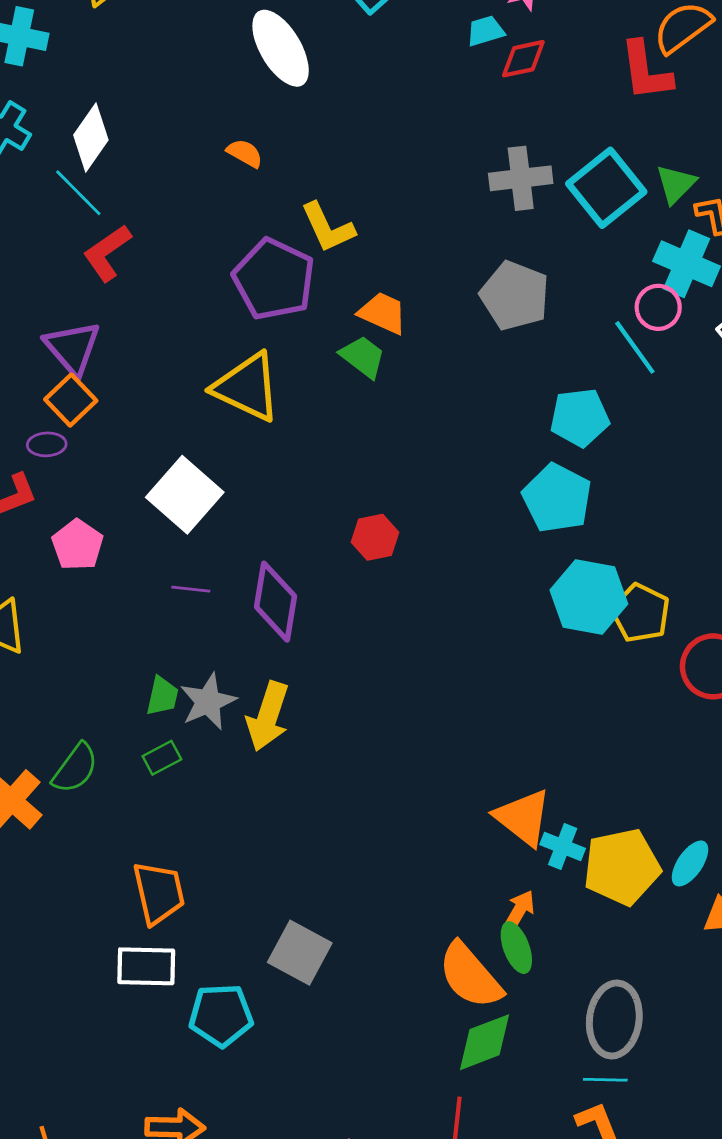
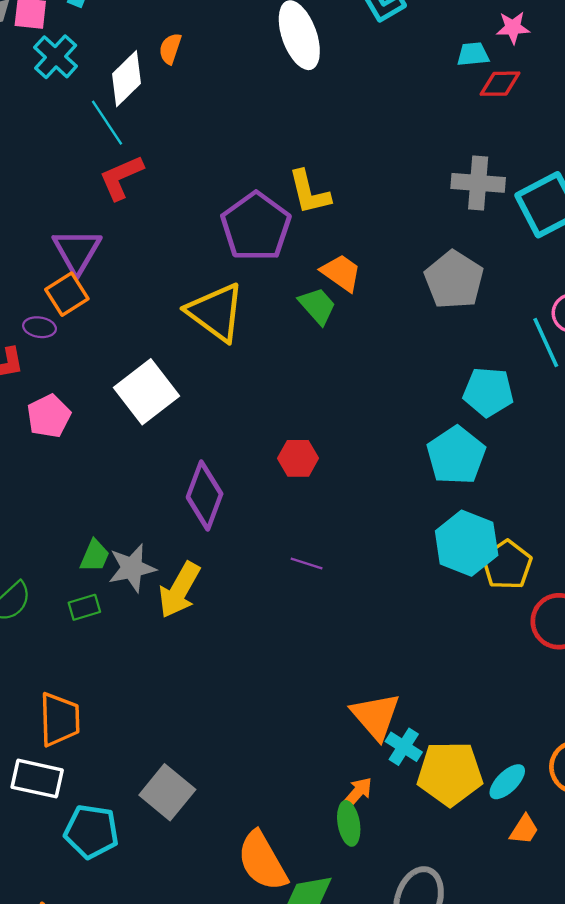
orange semicircle: (245, 153) -> (170, 49), moved, turned -112
purple line: (191, 589) -> (307, 564), moved
orange semicircle: (470, 976) -> (262, 861), moved

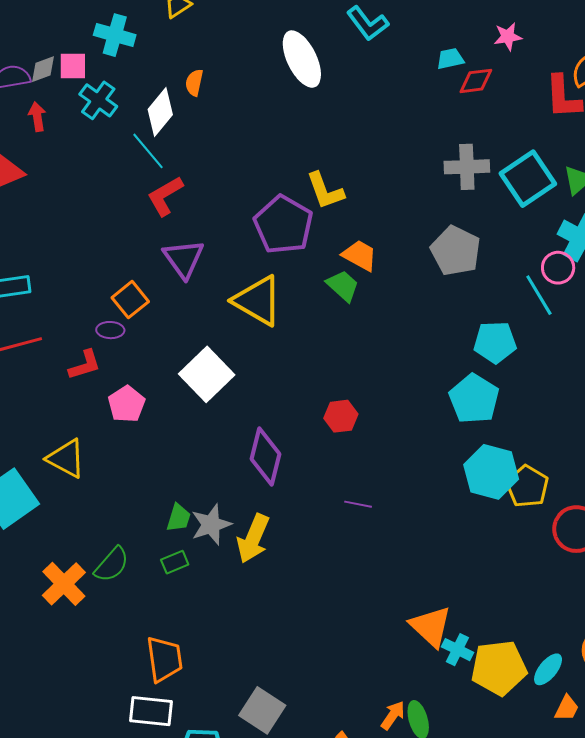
pink star: (513, 28) -> (508, 37), moved
purple triangle: (77, 251) -> (184, 259), moved
orange arrow: (357, 793) -> (393, 715), moved

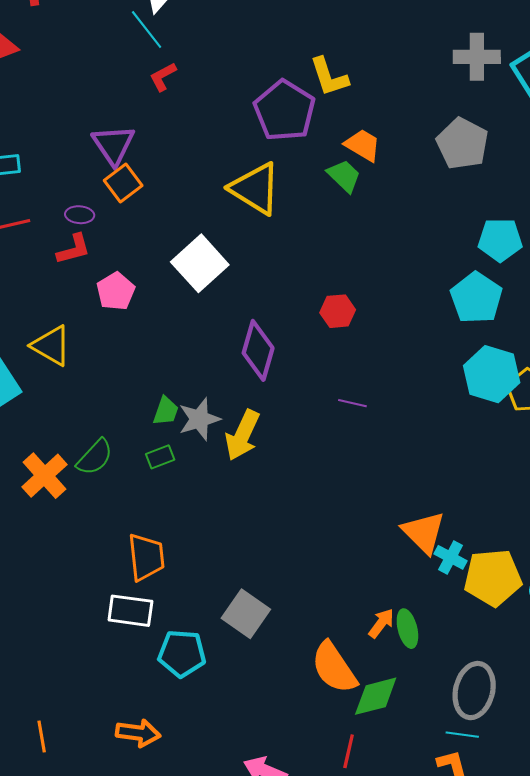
red L-shape: (165, 196) -> (163, 77), size x0.7
purple triangle: (184, 259) -> (113, 145), moved
purple ellipse: (110, 330) -> (80, 215), moved

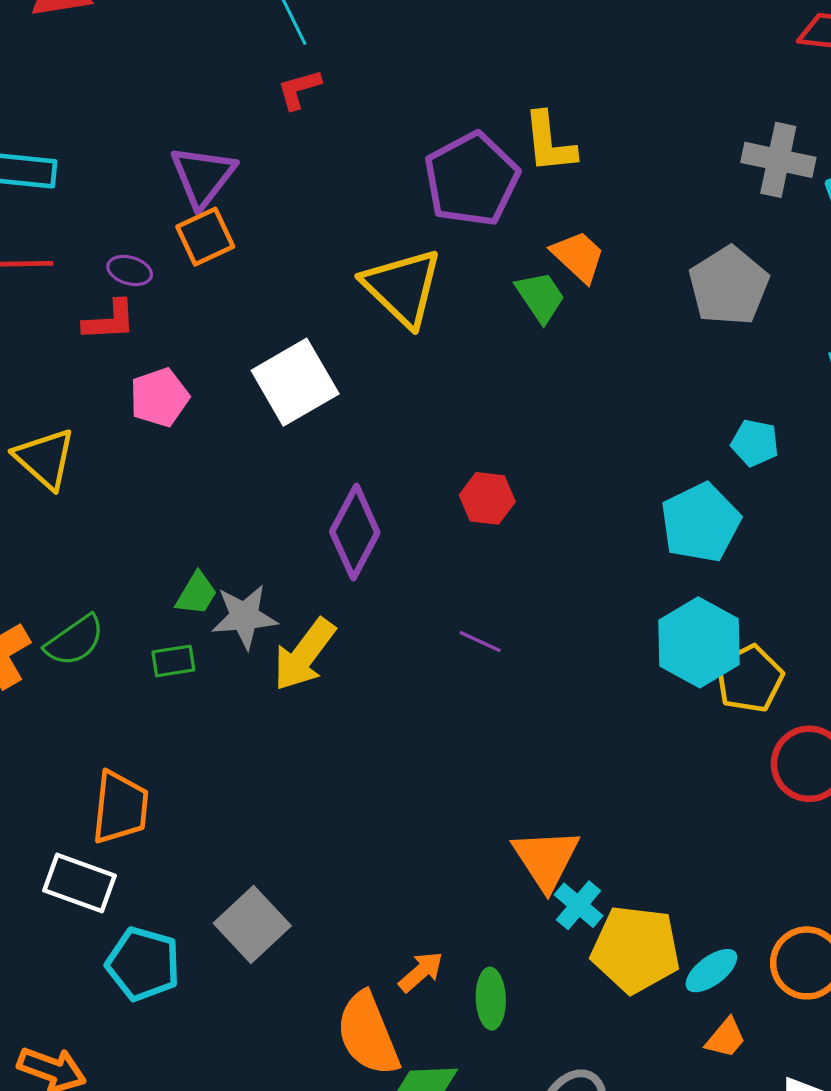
cyan pentagon: (500, 240) -> (755, 443), size x0.7
orange arrow: (381, 623) -> (421, 972), moved

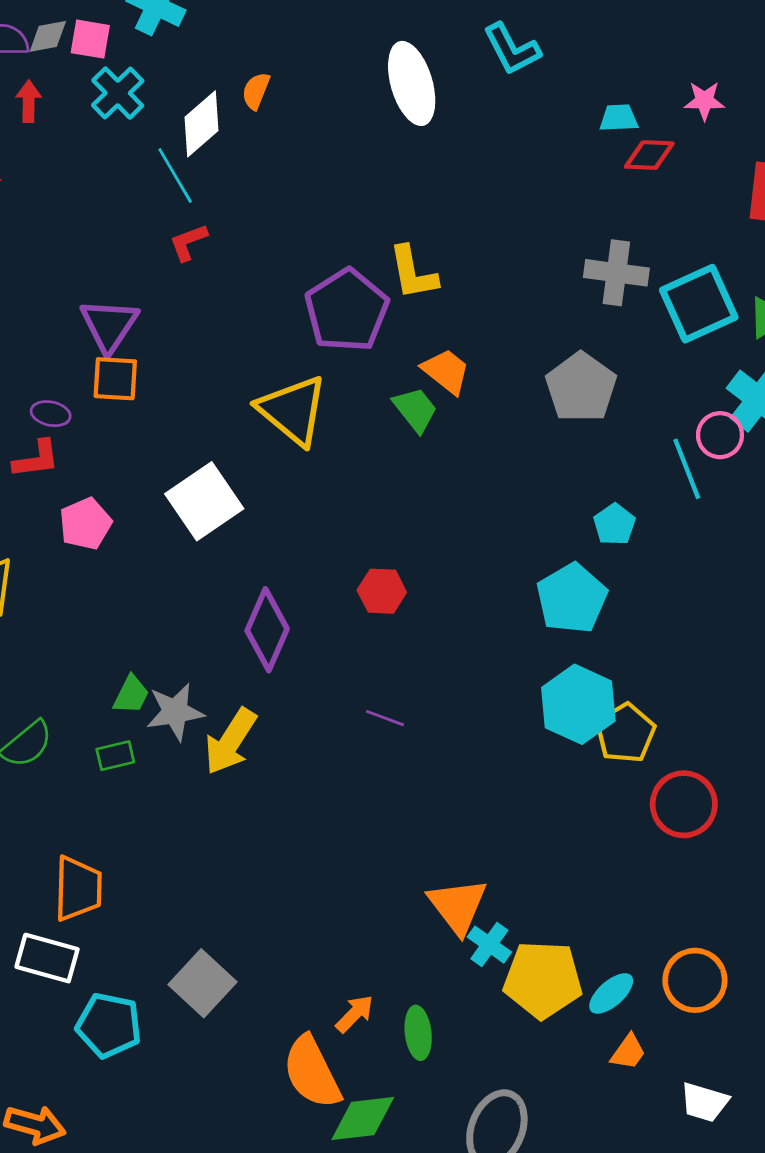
orange square: (205, 237) -> (115, 379), turned 33
cyan pentagon: (755, 443) -> (614, 524), turned 30

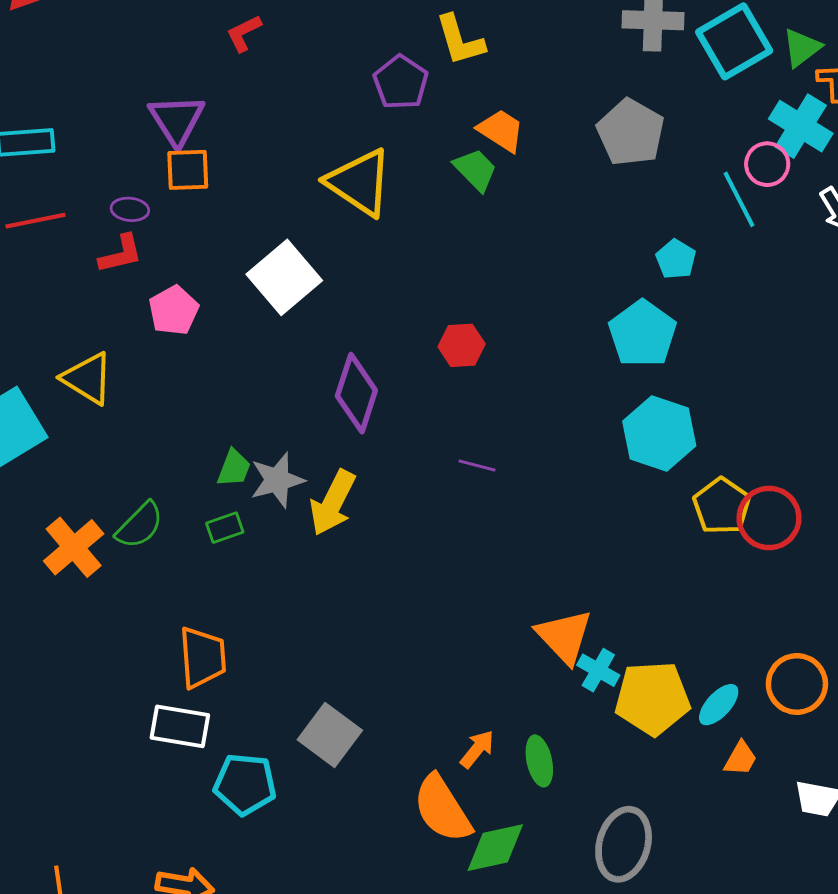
purple pentagon: (347, 310) -> (401, 82), size x0.7
yellow pentagon: (625, 733) -> (722, 506), moved

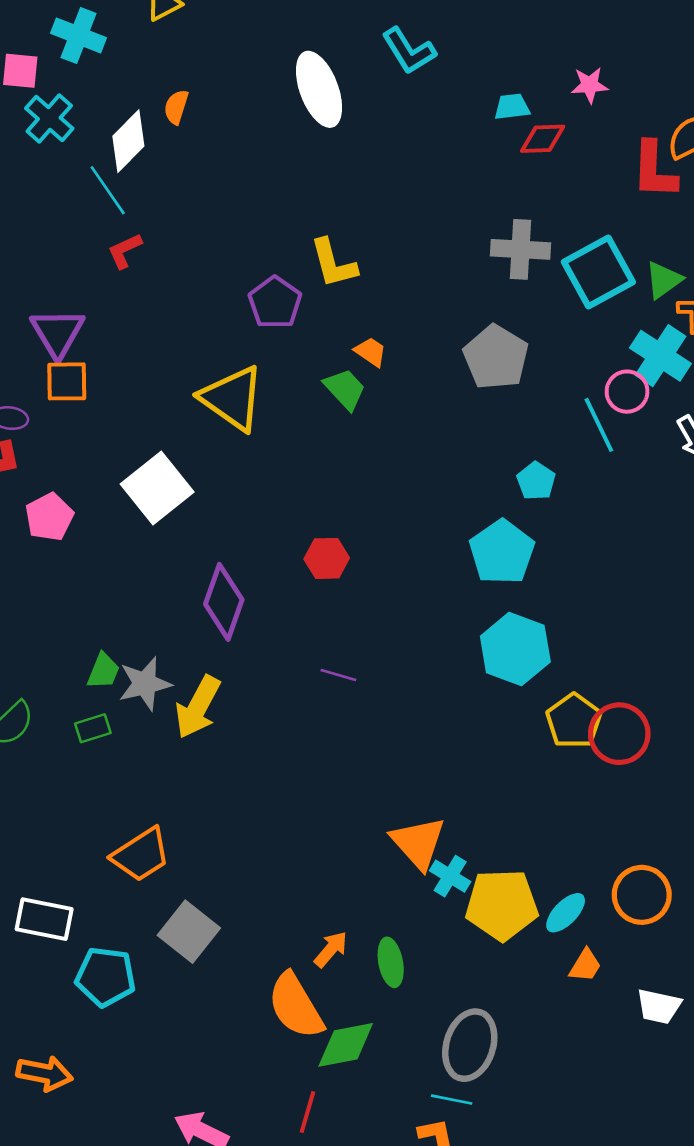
orange trapezoid: (501, 130) -> (371, 352), size x0.7
orange trapezoid: (202, 657) -> (141, 855), moved, turned 60

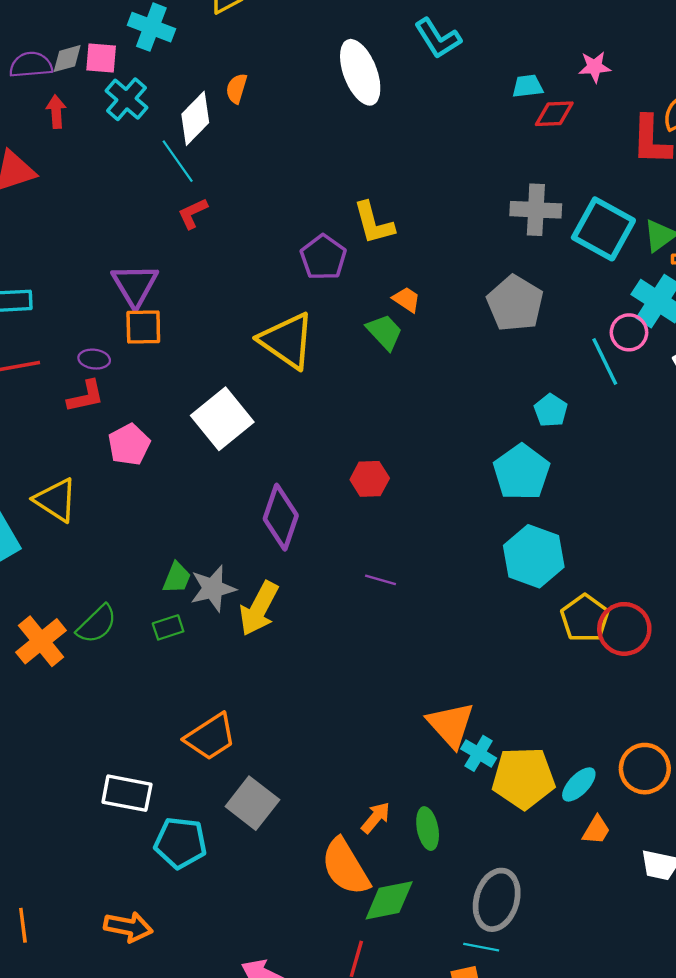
cyan square: (598, 272) -> (603, 229), turned -32

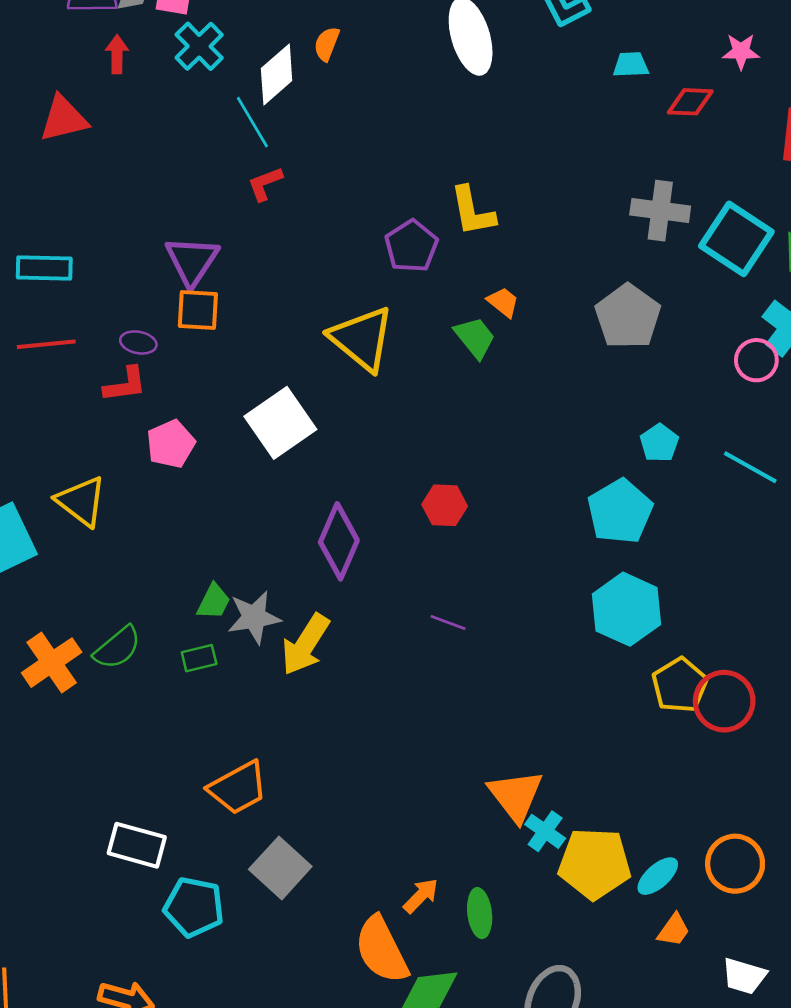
cyan trapezoid: (528, 86) -> (631, 65), moved
cyan line: (605, 361) -> (750, 467), moved, turned -39

